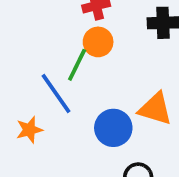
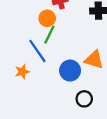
orange circle: (98, 42) -> (47, 18), moved

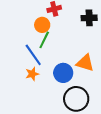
orange star: (22, 72) -> (32, 74), moved
black circle: (84, 99) -> (76, 99), size x1.6

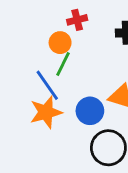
orange star: (32, 74) -> (46, 112), size x1.6

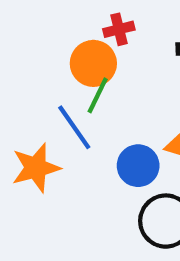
orange circle: (60, 43) -> (93, 63), size x1.4
orange star: (46, 112) -> (36, 168), moved

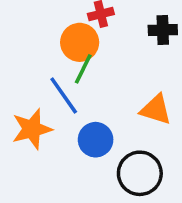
blue circle: (138, 166) -> (96, 140), moved

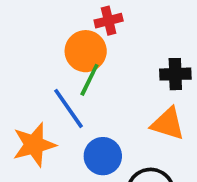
black cross: (163, 30) -> (175, 74), moved

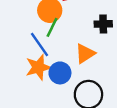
orange triangle: (168, 124) -> (85, 54), moved, turned -50
orange star: (34, 145) -> (38, 67), moved

